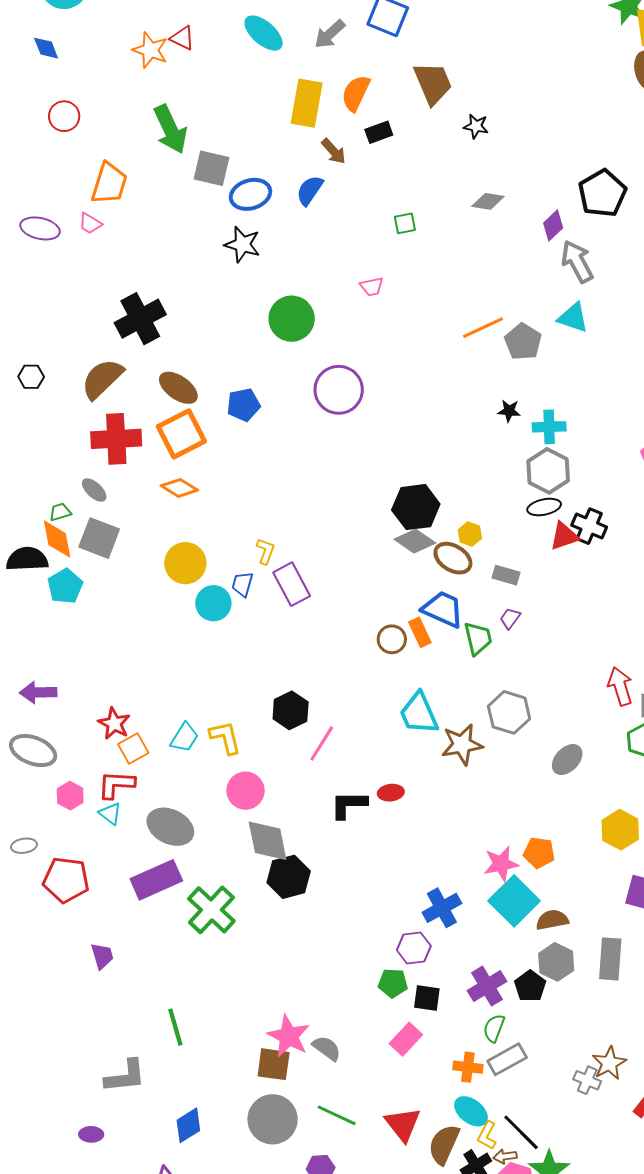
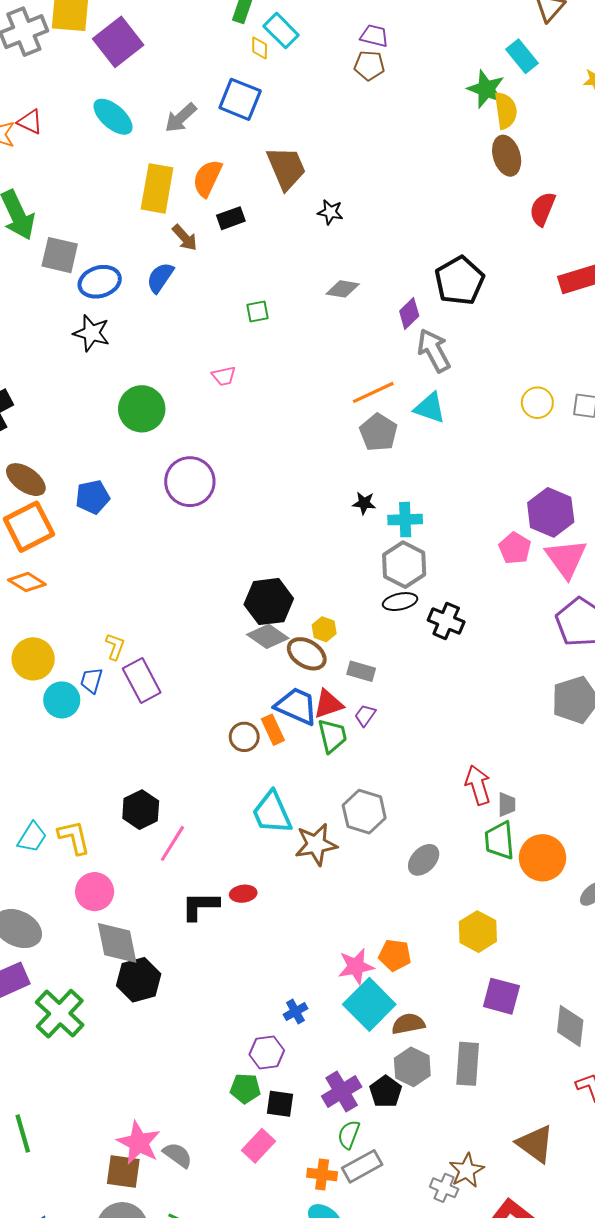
orange line: (483, 328) -> (373, 392), moved
red triangle: (564, 536) -> (328, 704), moved
blue cross: (442, 908) -> (295, 1012), size x0.6

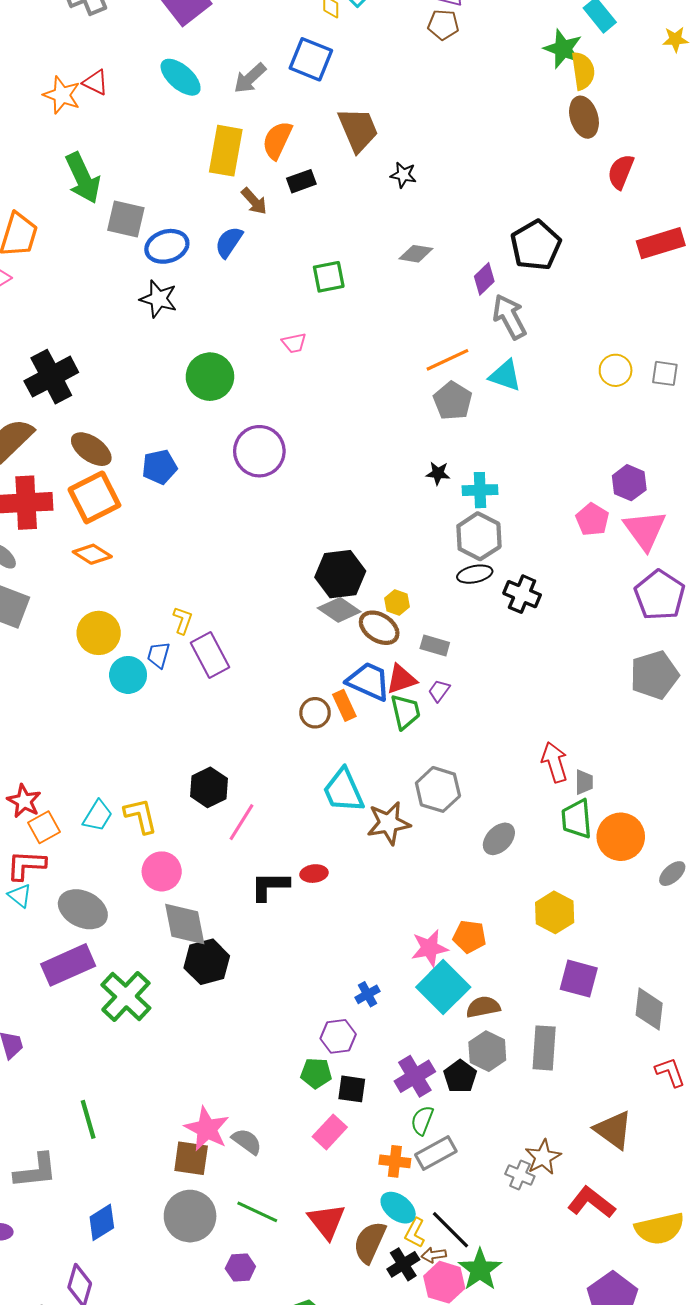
green square: (258, 311) -> (329, 277), size x1.4
purple hexagon: (551, 512) -> (629, 483), size x0.7

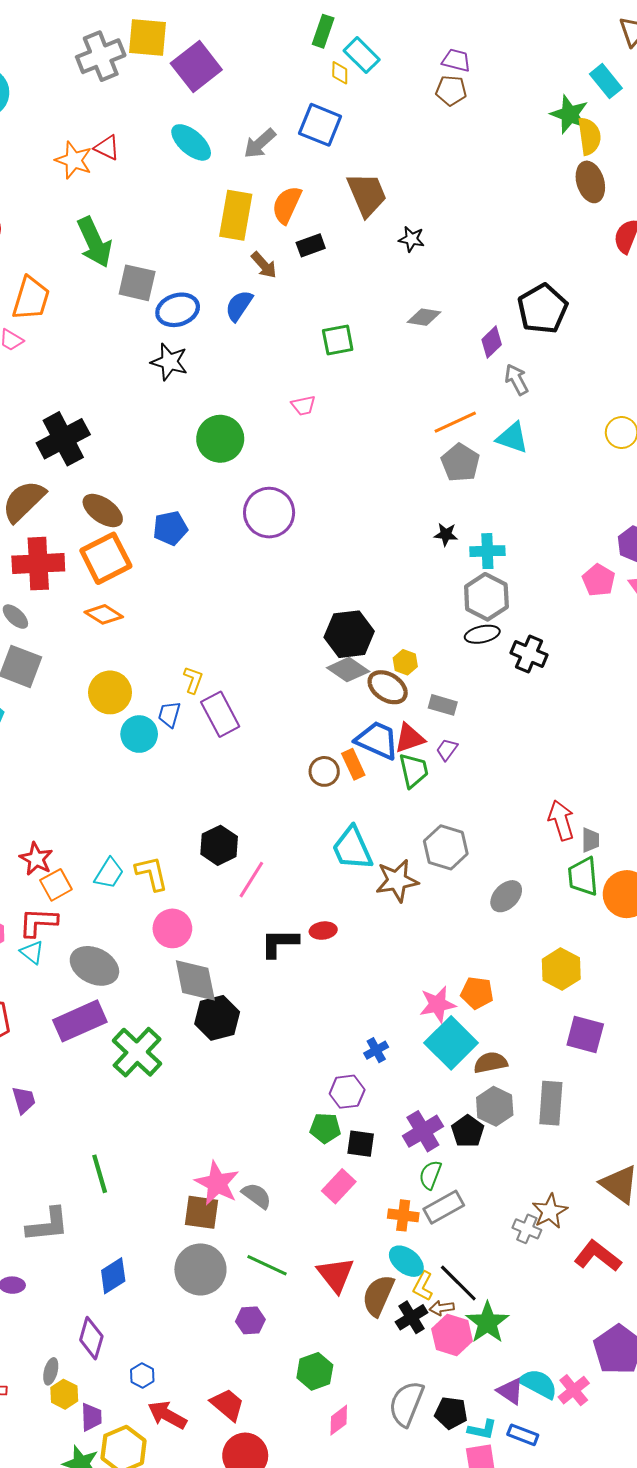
gray arrow: (509, 317) -> (517, 379), size x0.7

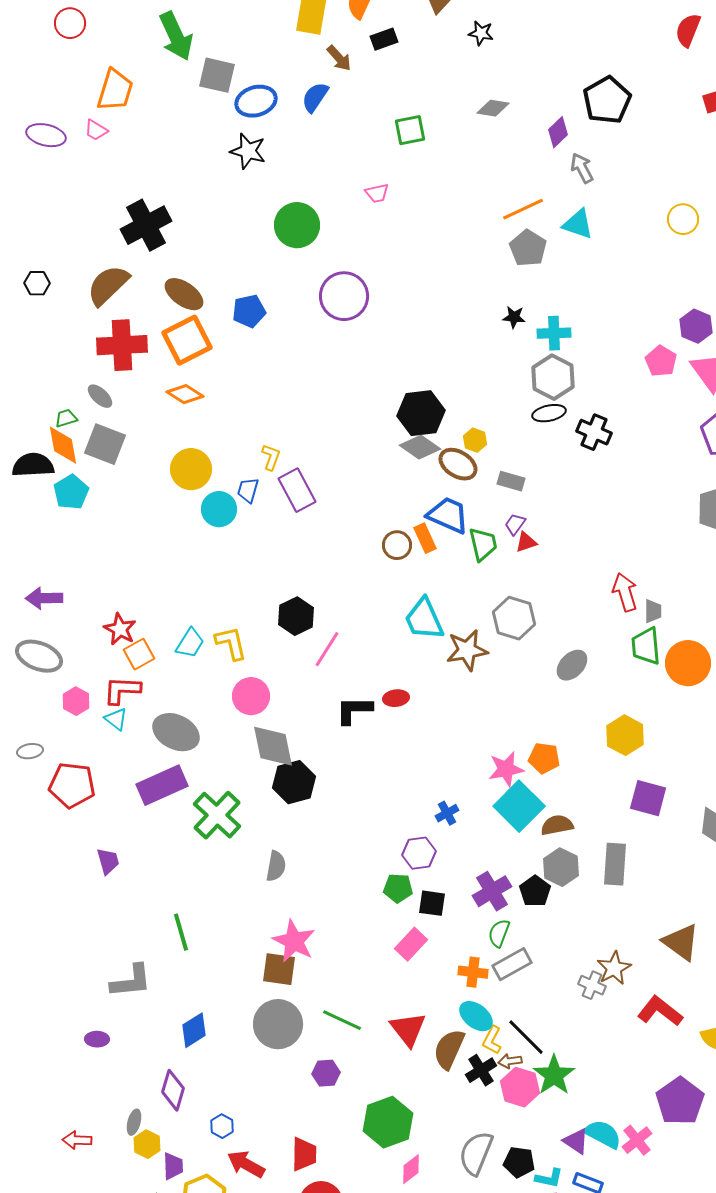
red triangle: (409, 738) -> (526, 542), moved, size x0.7
gray semicircle: (257, 1196) -> (276, 866), moved, turned 64
green hexagon: (315, 1371) -> (388, 1122), size x1.4
red trapezoid: (228, 1405) -> (304, 1154), turned 51

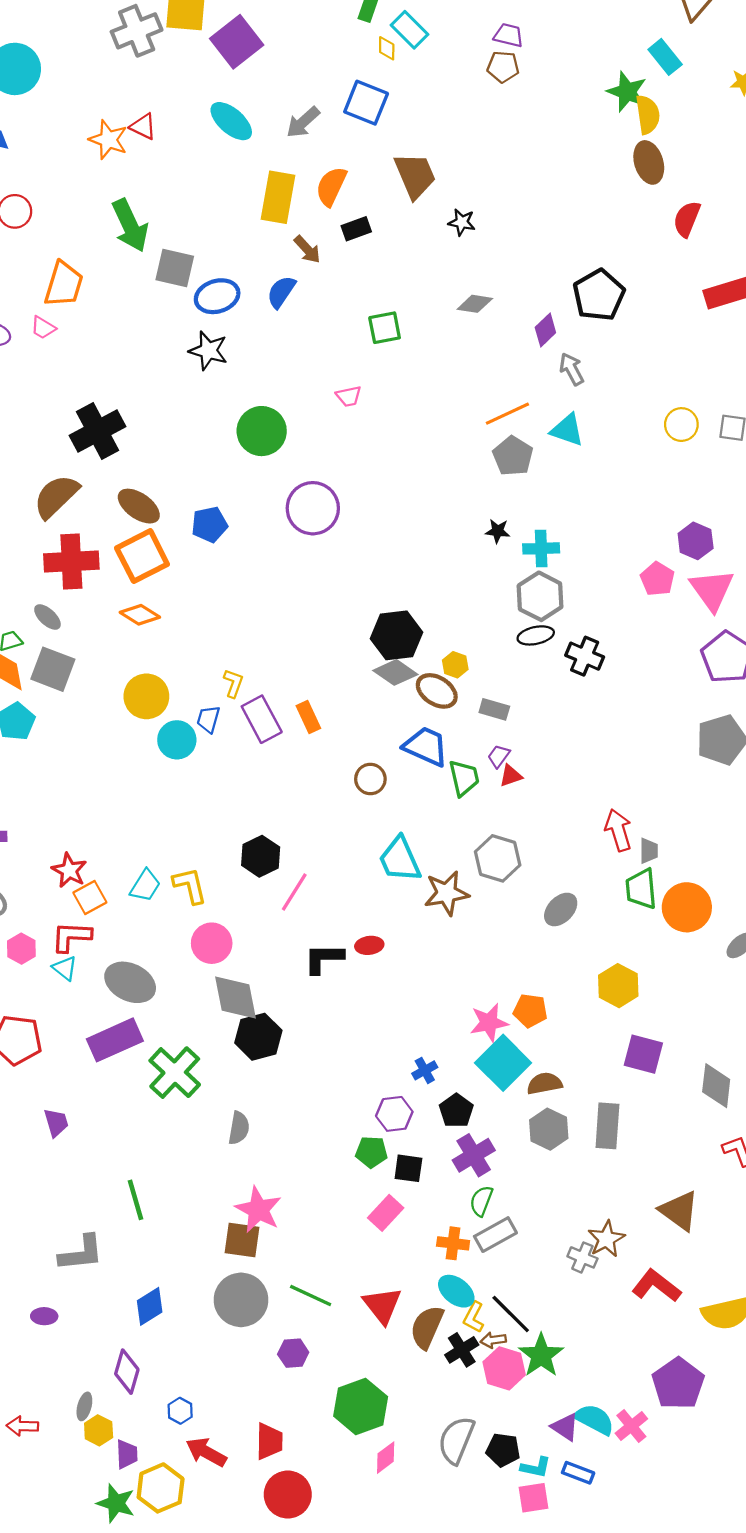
orange rectangle: (425, 538) -> (308, 717), moved
black pentagon: (535, 891) -> (456, 1111), moved

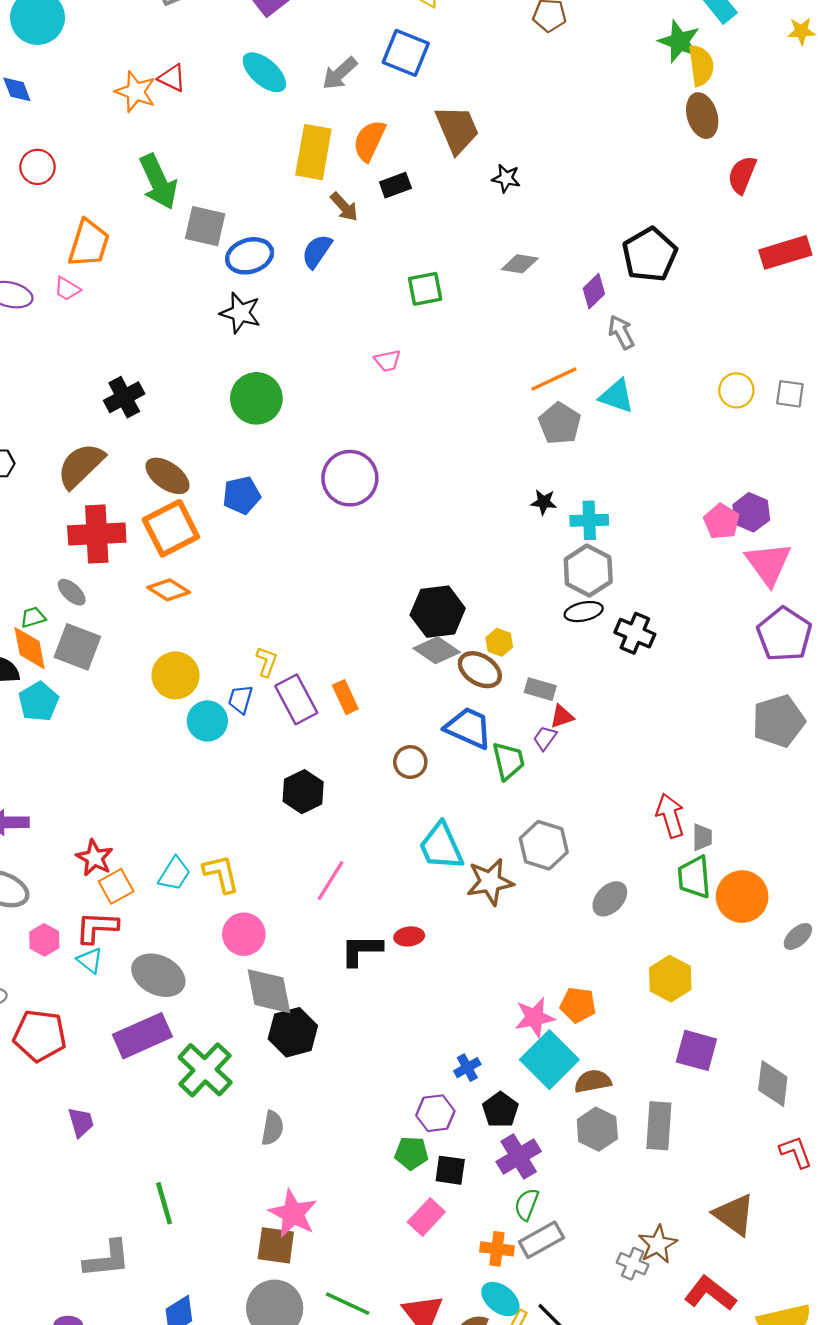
black cross: (97, 431) -> (124, 397), size x0.7
green circle: (262, 431) -> (256, 398), moved
pink pentagon: (657, 579) -> (722, 521), moved
red triangle: (511, 776) -> (562, 716), moved
black hexagon: (261, 856) -> (303, 792), moved

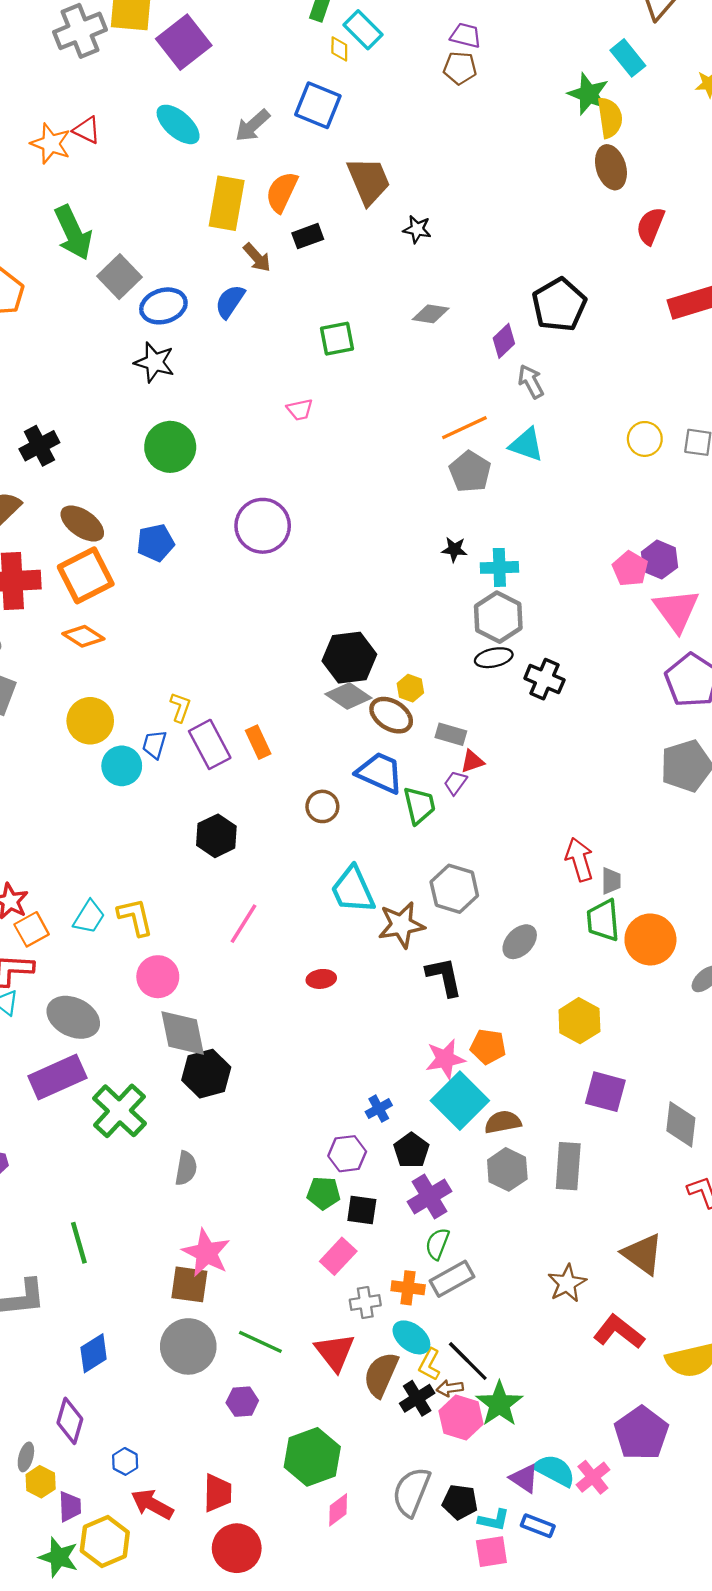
gray square: (205, 226) -> (119, 277), turned 33
black L-shape: (361, 950) -> (444, 977), moved, turned 78
gray cross: (633, 1264) -> (365, 1302), moved, turned -32

